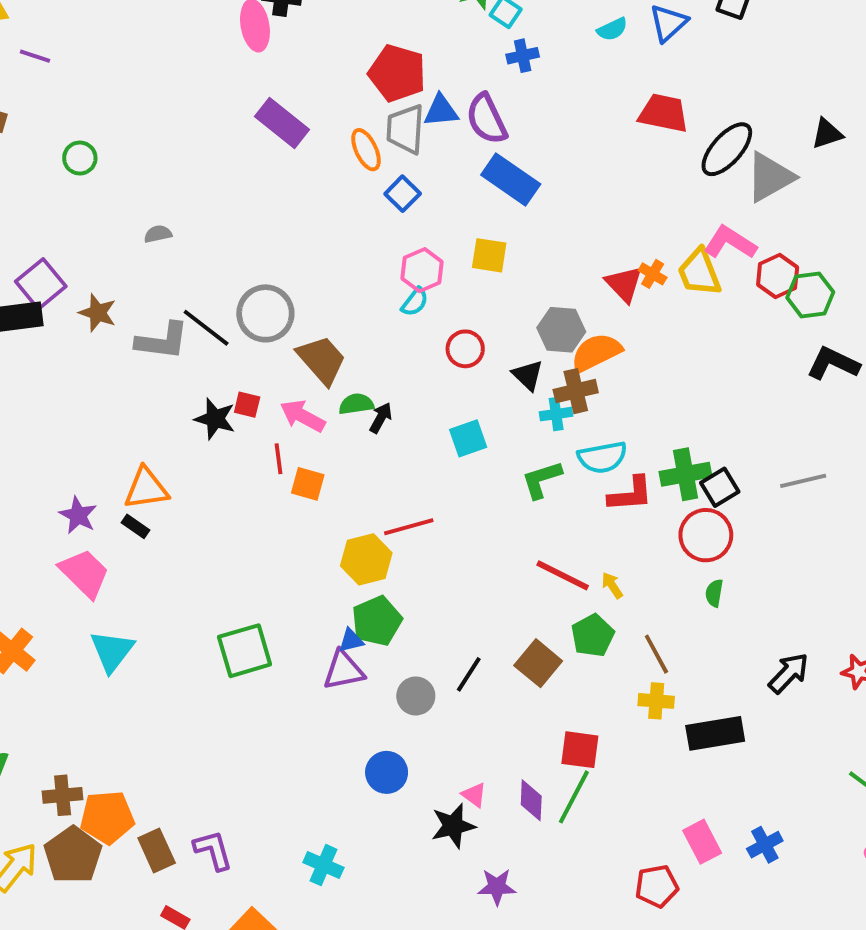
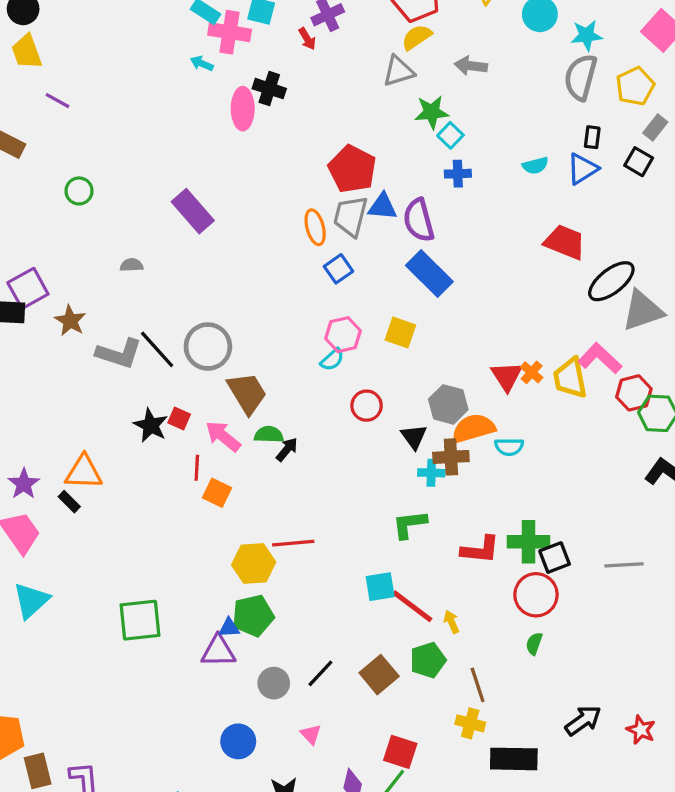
purple rectangle: (282, 123) -> (193, 211), moved
cyan square: (468, 438) -> (380, 587), moved
cyan semicircle: (602, 457) -> (509, 447), moved, size x0.7
pink triangle: (474, 795) -> (311, 734), moved

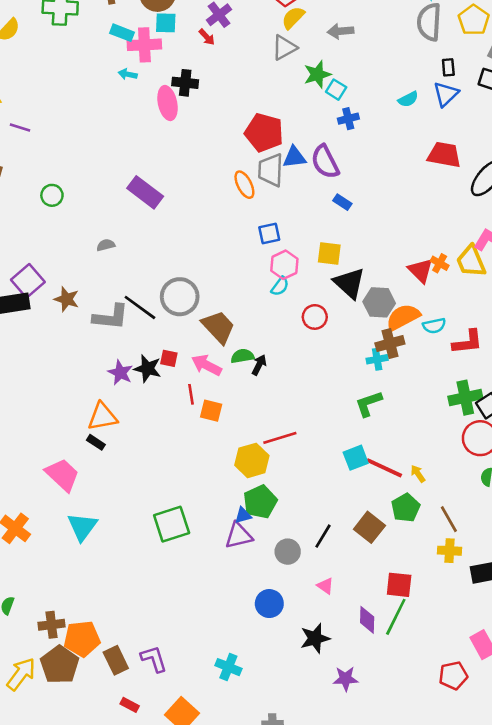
blue square: (338, 269) -> (269, 233), moved, turned 35
blue rectangle: (429, 273) -> (342, 202), size x0.5
black triangle: (414, 437) -> (349, 283), moved, size x1.5
purple star: (24, 484) -> (120, 373), moved
red L-shape: (480, 550) -> (467, 342), moved

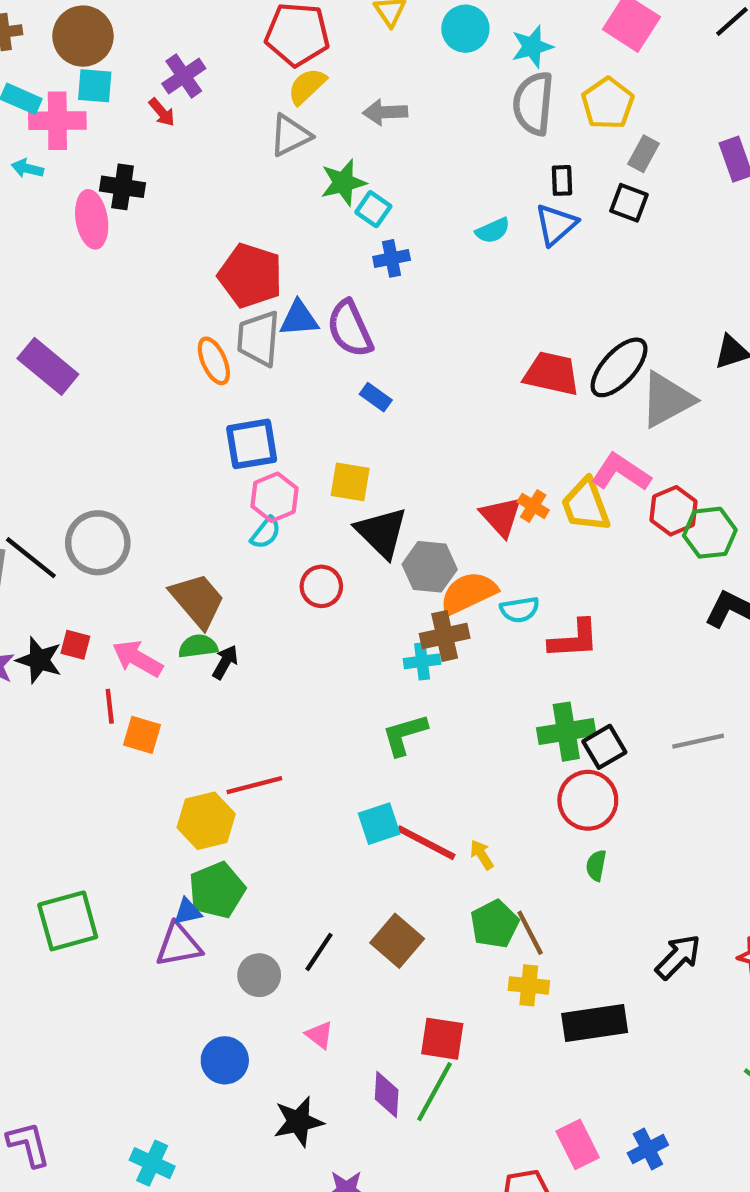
red trapezoid: (444, 155) -> (552, 374), moved
blue square: (269, 233) -> (252, 444), size x1.4
brown trapezoid: (218, 327) -> (197, 600), moved
green pentagon: (406, 508) -> (495, 924), moved

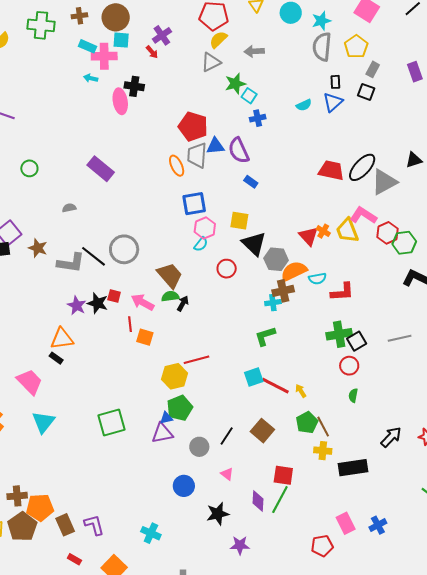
red circle: (588, 800) -> (349, 366), size x0.7

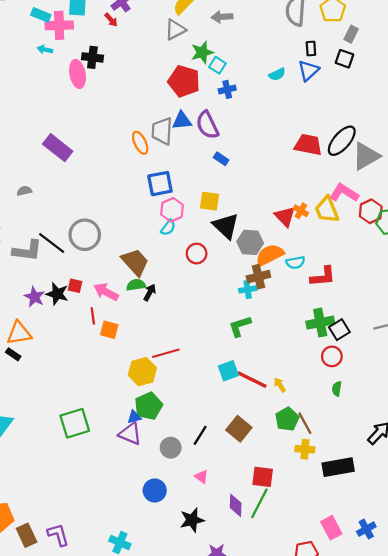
red pentagon: (193, 126) -> (184, 81), moved
purple triangle: (162, 433) -> (130, 434), turned 35

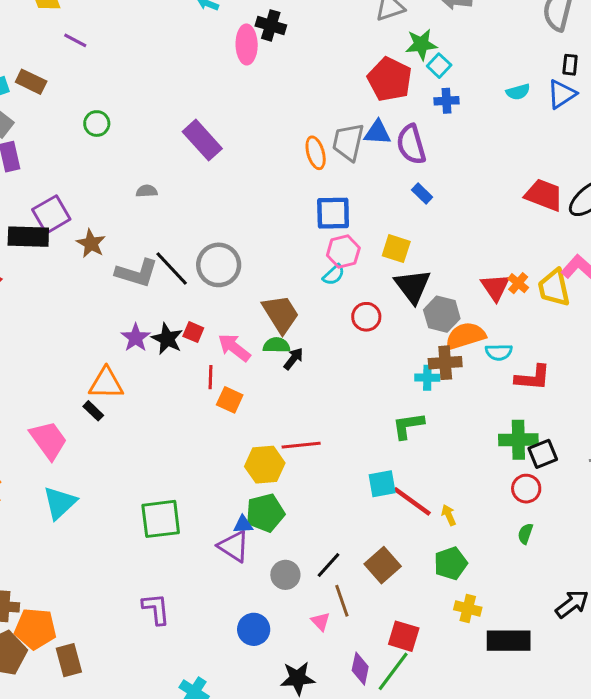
brown line: (305, 423) -> (342, 601), moved
purple L-shape: (58, 535) -> (156, 609), moved

